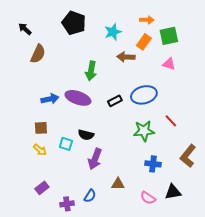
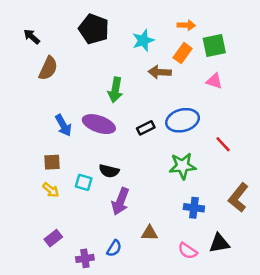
blue arrow: (50, 99) -> (63, 125), turned 72
red line: (171, 121) -> (223, 144), moved

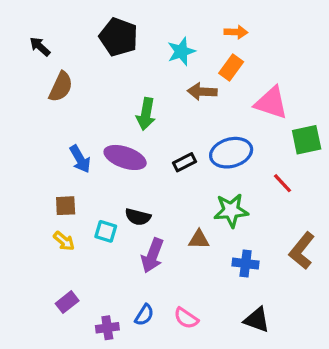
green square: (214, 45) -> (307, 140), moved
pink triangle: (214, 81) -> (271, 103), size x1.6
brown triangle: (150, 233) -> (199, 239), moved
black triangle: (219, 243) -> (257, 320), moved, turned 30
pink semicircle: (188, 251) -> (186, 318), moved

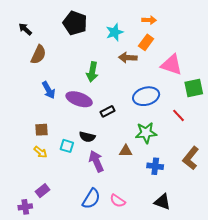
blue arrow: (80, 159) -> (49, 90), moved
black rectangle: (184, 162) -> (107, 111), moved
purple arrow: (152, 255) -> (96, 161), turned 135
blue semicircle: (144, 315) -> (91, 199), size x1.5
purple cross: (107, 328) -> (25, 207), moved

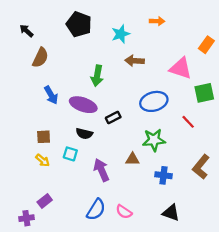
orange rectangle: (146, 42) -> (206, 45), moved
black semicircle: (87, 137) -> (84, 134), moved

